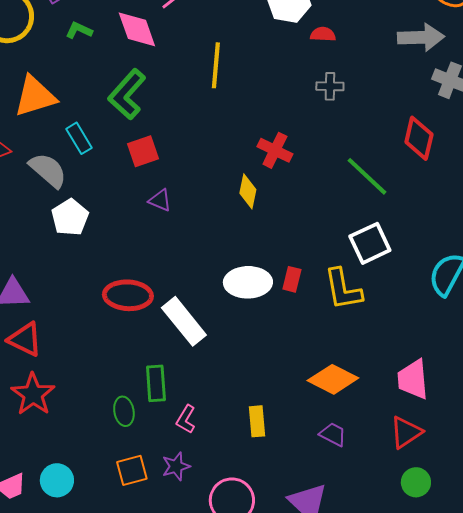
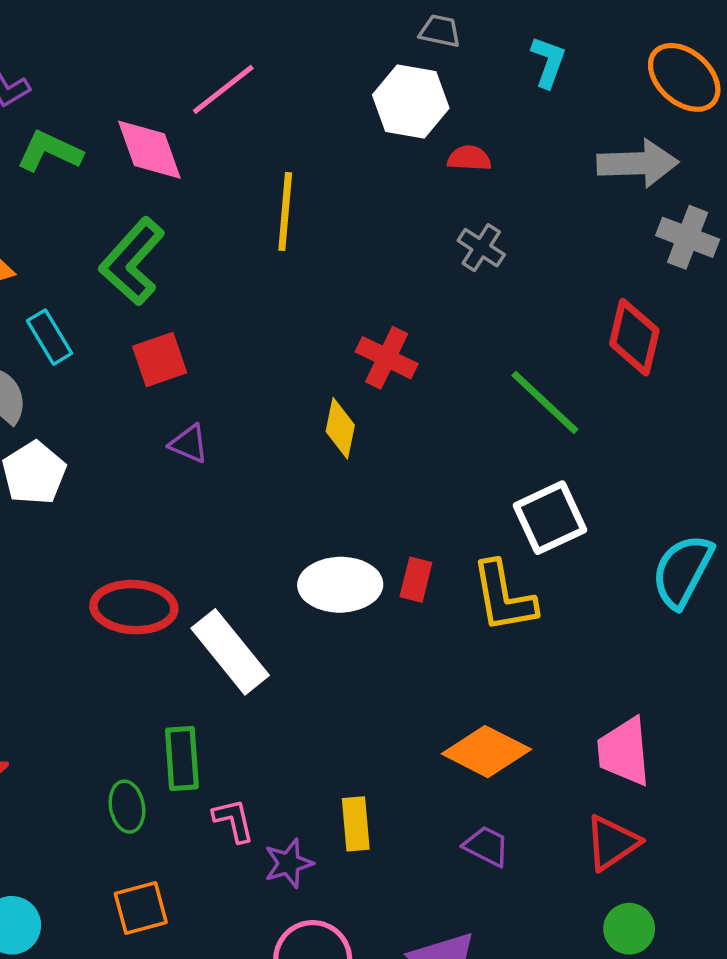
green L-shape: (79, 30) -> (50, 151), size x1.4
gray cross: (330, 86) -> (481, 248), turned 32
pink L-shape: (186, 419) -> (234, 820), turned 136
purple star: (176, 466) -> (289, 863), moved

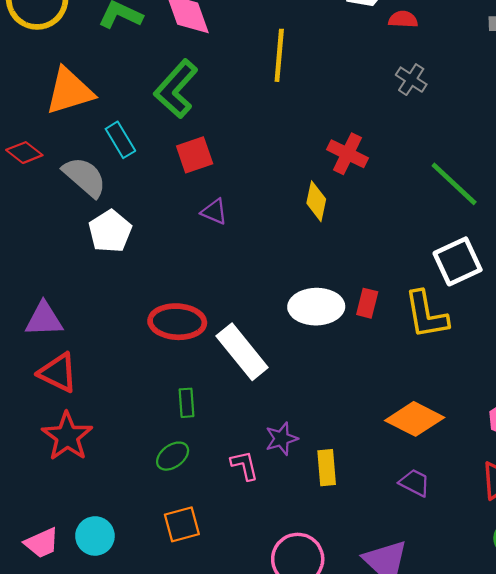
green rectangle: (182, 758) -> (186, 403), moved, size x0.7
green ellipse: (127, 807) -> (173, 456), turned 64
purple star: (289, 863) -> (281, 439), moved

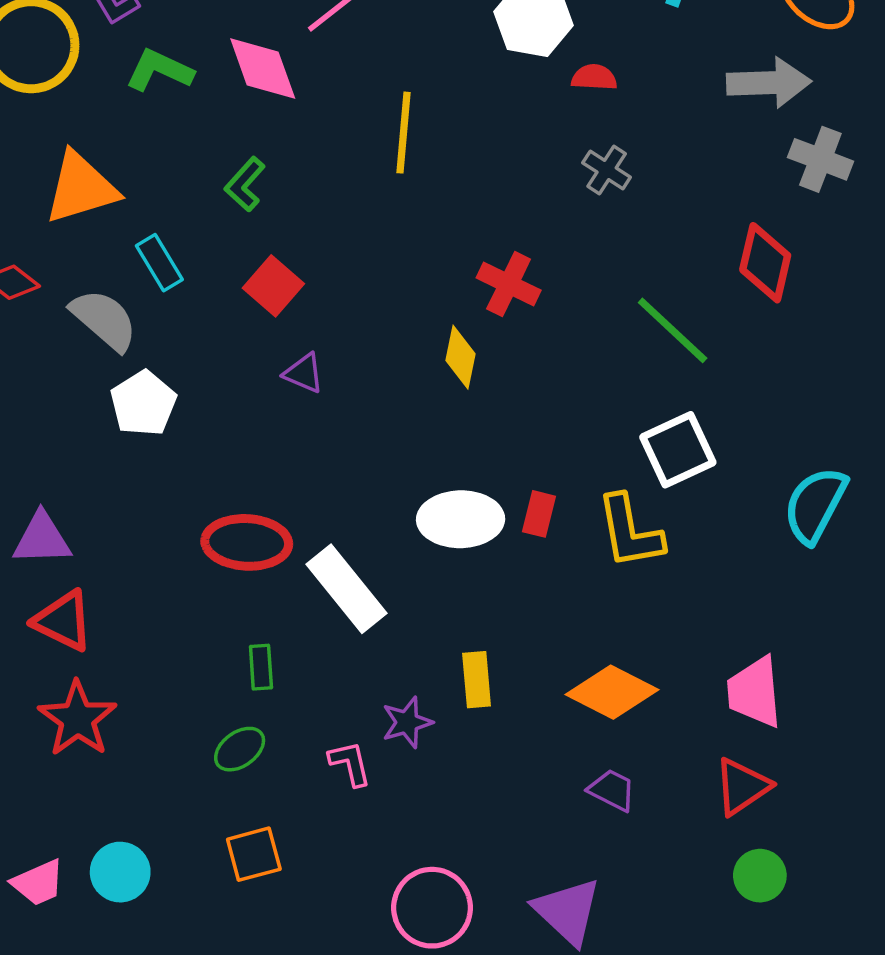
green L-shape: (176, 89) -> (245, 184), size x0.6
red square: (195, 155) -> (273, 286), turned -30
yellow rectangle: (327, 468) -> (477, 680), moved

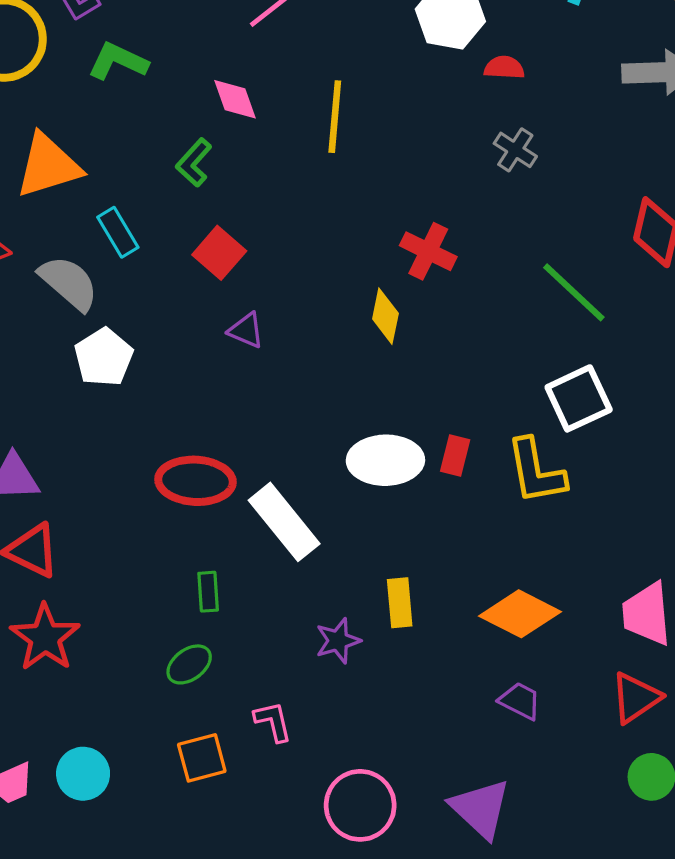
pink diamond: (263, 68) -> (235, 99), moved, size x0.7
pink L-shape: (350, 763) -> (273, 721), moved

